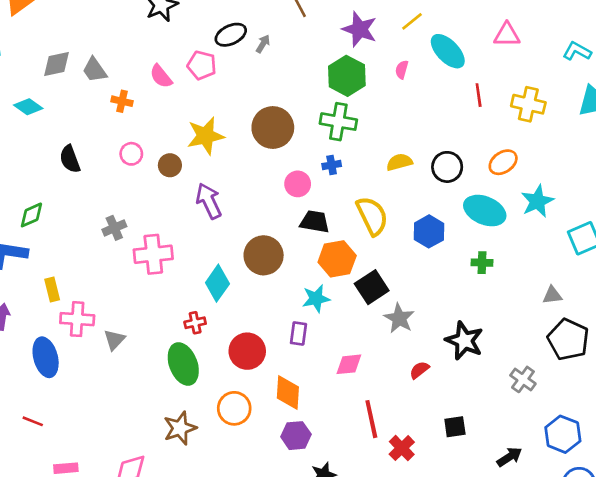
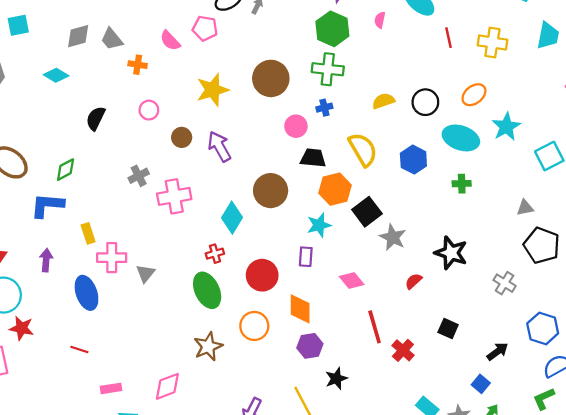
black semicircle: (70, 159) -> (96, 118), turned 50
brown circle: (170, 165) -> (182, 137), moved
pink diamond: (349, 364) -> (352, 281), turned 60
black square: (455, 427) -> (448, 329), turned 36

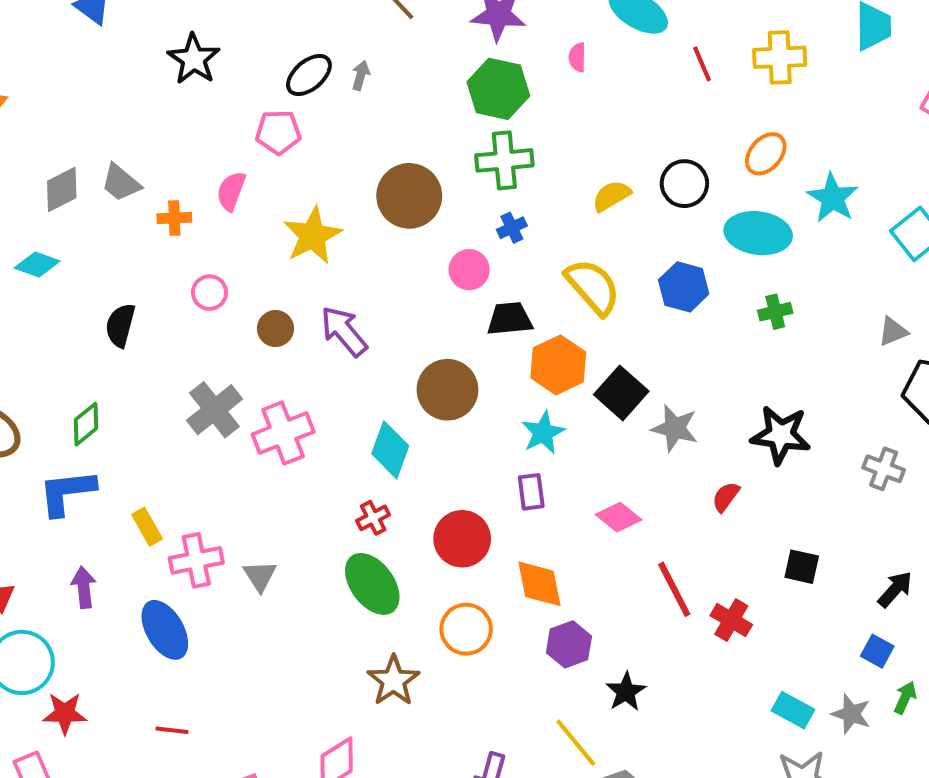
pink semicircle: (170, 41) -> (231, 191), moved, turned 75
gray cross: (139, 176) -> (214, 410), size x1.5

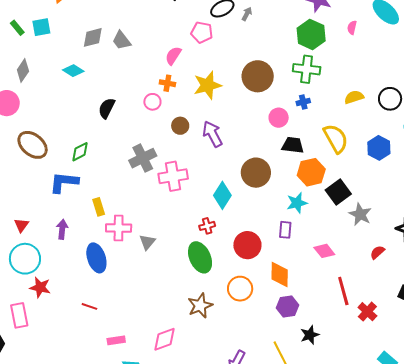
orange cross: (174, 218) -> (167, 83), moved

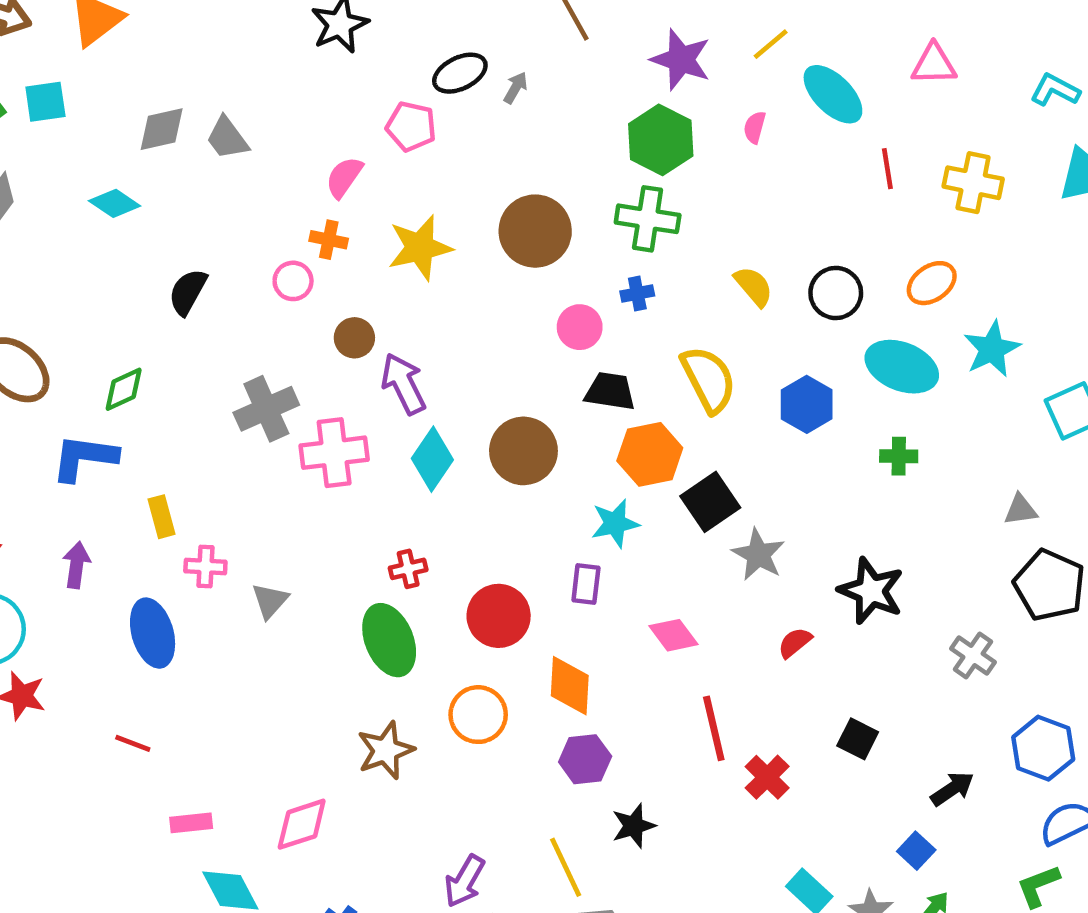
yellow semicircle: (354, 97) -> (754, 286), turned 66
purple arrow: (213, 134) -> (404, 384), moved
cyan diamond: (222, 195) -> (432, 459), moved
pink cross: (119, 228) -> (205, 566), size x0.7

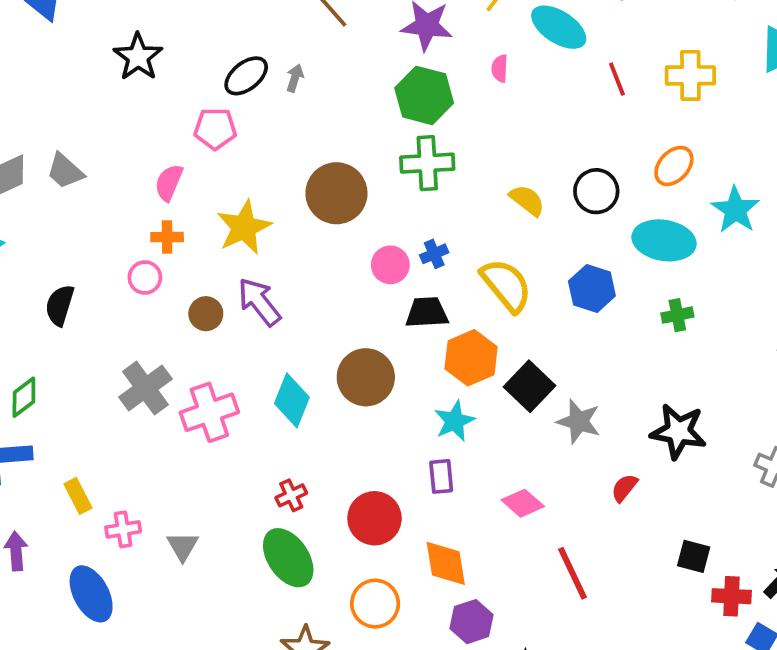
blue cross: (637, 293) -> (434, 254), moved
purple arrow: (404, 384) -> (259, 302), moved
red cross: (767, 777) -> (731, 596), moved, turned -30

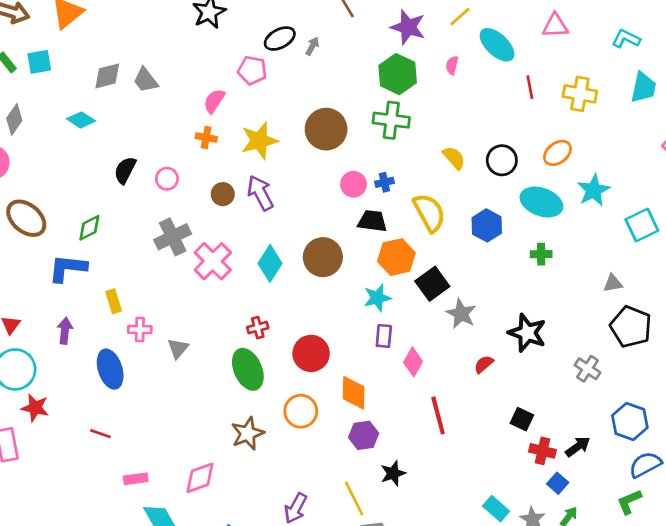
pink circle: (145, 277) -> (167, 179), moved
pink cross: (209, 412) -> (213, 261), turned -36
purple rectangle: (441, 476) -> (384, 336), moved
pink diamond: (523, 503) -> (413, 362), turned 68

